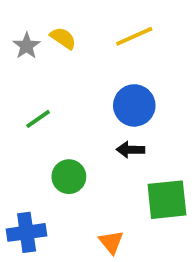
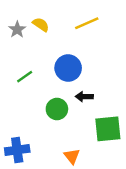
blue circle: (134, 105) -> (68, 68), moved
green circle: (69, 177) -> (57, 109), moved

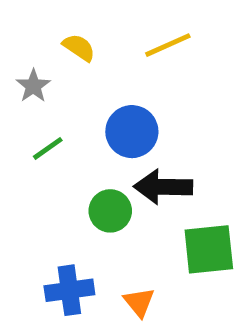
gray star: (17, 29) -> (33, 86), moved
black arrow: (84, 97) -> (163, 187), size x1.6
blue cross: (17, 150) -> (69, 290), moved

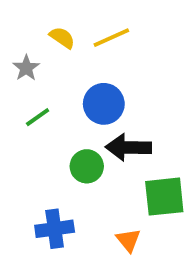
yellow line: (168, 45) -> (111, 38), moved
orange triangle: (139, 302) -> (128, 240), moved

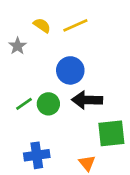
green line: (38, 117) -> (24, 104), moved
green circle: (87, 166) -> (48, 104), moved

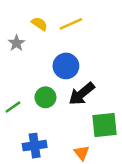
black arrow: (87, 100) -> (82, 94), turned -40
green line: (24, 104) -> (13, 107), moved

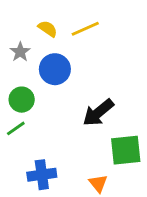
blue circle: (66, 66) -> (55, 69), moved
green circle: (45, 97) -> (22, 100), moved

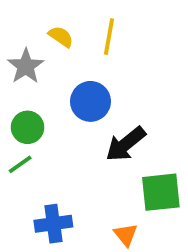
yellow line: (85, 29) -> (109, 37), turned -56
gray star: (20, 52) -> (26, 66), size x1.4
blue circle: (55, 69) -> (90, 101), moved

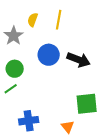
yellow semicircle: (61, 37) -> (33, 20), turned -104
black arrow: (126, 144) -> (79, 60), moved, turned -120

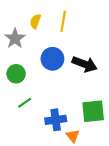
green line: (11, 89) -> (25, 103), moved
blue cross: (29, 121) -> (56, 120), moved

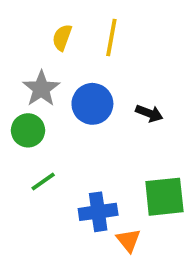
gray star: (15, 38) -> (41, 89), moved
black arrow: (85, 64) -> (149, 113), size x0.6

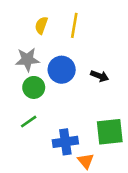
gray star: (41, 89) -> (27, 60), turned 30
green circle: (28, 130) -> (34, 87), moved

